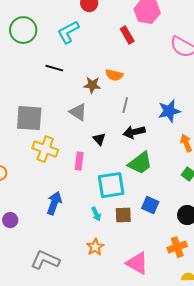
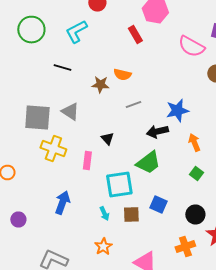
gray line: (125, 105) -> (133, 104), turned 56
gray triangle: (78, 112) -> (70, 112), moved
black arrow: (134, 132) -> (157, 132), moved

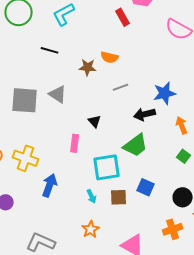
yellow cross: (53, 148) -> (26, 158), moved

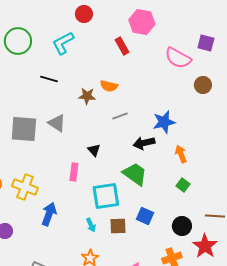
green trapezoid: (136, 145) -> (135, 174), turned -108

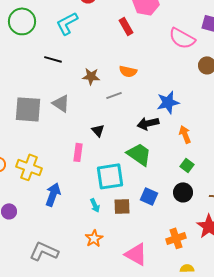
orange semicircle: (109, 86) -> (128, 71), moved
gray line: (120, 116) -> (114, 95), moved
black circle: (182, 226) -> (183, 192), moved

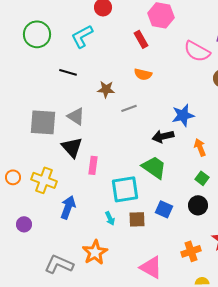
orange semicircle: (128, 71) -> (143, 74), moved
black triangle: (98, 130) -> (72, 147), moved, size x1.6
orange star: (94, 238) -> (95, 252), moved, size x1.4

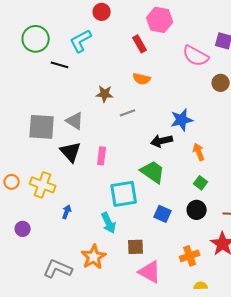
black line: (68, 72) -> (60, 65), moved
pink rectangle: (93, 165) -> (102, 156), moved
blue arrow: (68, 207) -> (67, 212), size x0.6
cyan arrow: (110, 218) -> (109, 223), size x1.5
brown square: (137, 219) -> (136, 247), moved

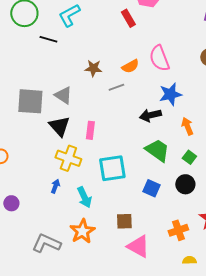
pink semicircle: (196, 56) -> (159, 58), moved, turned 40
orange semicircle: (142, 79) -> (130, 66), moved, turned -42
green trapezoid: (153, 172) -> (157, 150), moved
yellow cross: (43, 185) -> (68, 158), moved
cyan arrow: (109, 223) -> (84, 197), moved

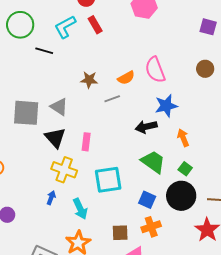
red rectangle: (128, 18) -> (95, 25), moved
black circle: (185, 184) -> (181, 196), size x1.5
orange cross: (178, 230) -> (151, 227), moved

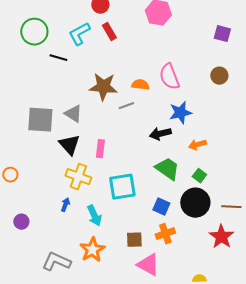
orange semicircle: (126, 78) -> (140, 85), turned -144
brown star: (89, 80) -> (103, 87), size x1.6
orange arrow: (183, 138) -> (197, 145), turned -84

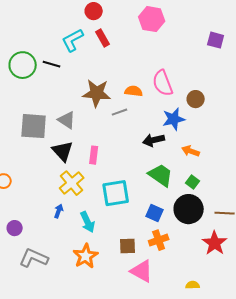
green circle: (34, 32) -> (23, 65), moved
brown circle: (219, 76) -> (196, 99), moved
orange arrow: (197, 145) -> (191, 151), turned 36
yellow cross: (78, 177) -> (72, 183), turned 30
gray L-shape: (56, 262) -> (34, 258), moved

